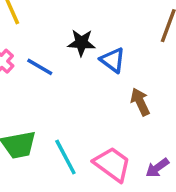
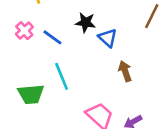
cyan line: (65, 157) -> (62, 76), moved

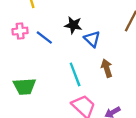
pink cross: (24, 31) -> (20, 31), turned 35
cyan line: (62, 76) -> (75, 74), moved

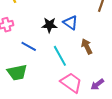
black star: (73, 25) -> (49, 25), moved
blue line: (44, 37) -> (29, 46), moved

